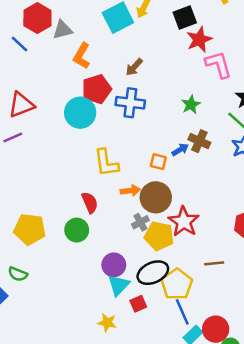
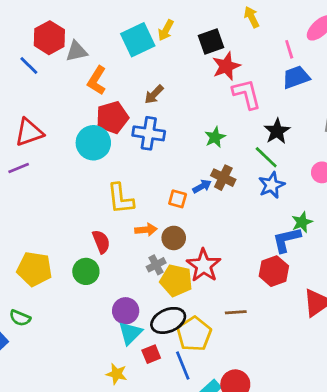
brown circle: (156, 197) -> (174, 238), size x0.7
blue line: (182, 312) -> (183, 365), moved

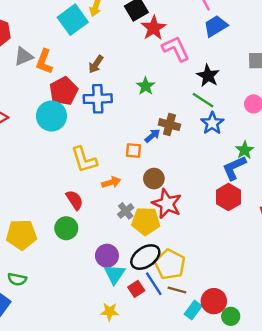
gray triangle: (77, 51) -> (23, 56), moved
green star: (215, 137) -> (146, 86), moved
brown circle: (174, 238) -> (154, 179), moved
brown line: (236, 312) -> (177, 290), moved, turned 30
blue line: (183, 365) -> (154, 284), moved

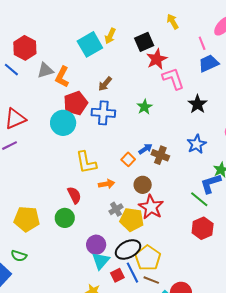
green line: (203, 100) -> (199, 199), moved
brown cross: (169, 125) -> (160, 155), moved
orange square: (133, 151) -> (128, 159), turned 32
red hexagon: (228, 197) -> (203, 228), moved

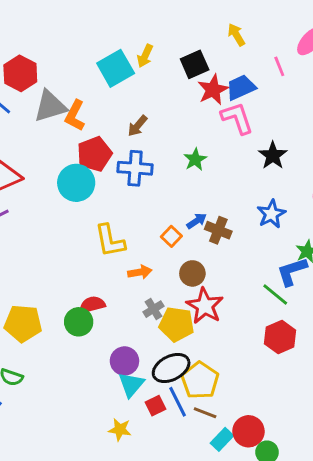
blue trapezoid: (209, 63) -> (241, 87), moved
gray triangle: (45, 70) -> (50, 106), size x1.4
red semicircle: (74, 195) -> (92, 305), moved, turned -78

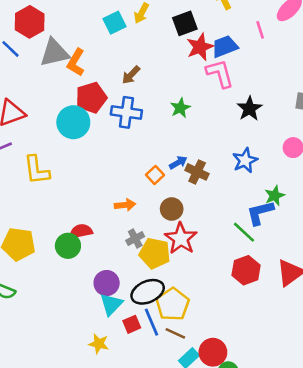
cyan square: (116, 68) -> (115, 23), size x0.7
yellow L-shape: (110, 241) -> (37, 170), moved

